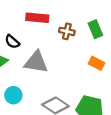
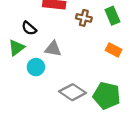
gray triangle: (36, 62) -> (53, 49), size x0.7
cyan circle: (13, 95) -> (36, 67), moved

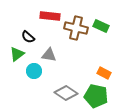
green rectangle: (112, 16) -> (101, 26), turned -42
brown cross: (84, 18) -> (76, 28), size x1.6
orange rectangle: (114, 50) -> (104, 73), moved

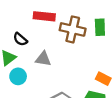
green rectangle: (101, 26) -> (100, 27), turned 63
cyan circle: (34, 71) -> (18, 76), moved

